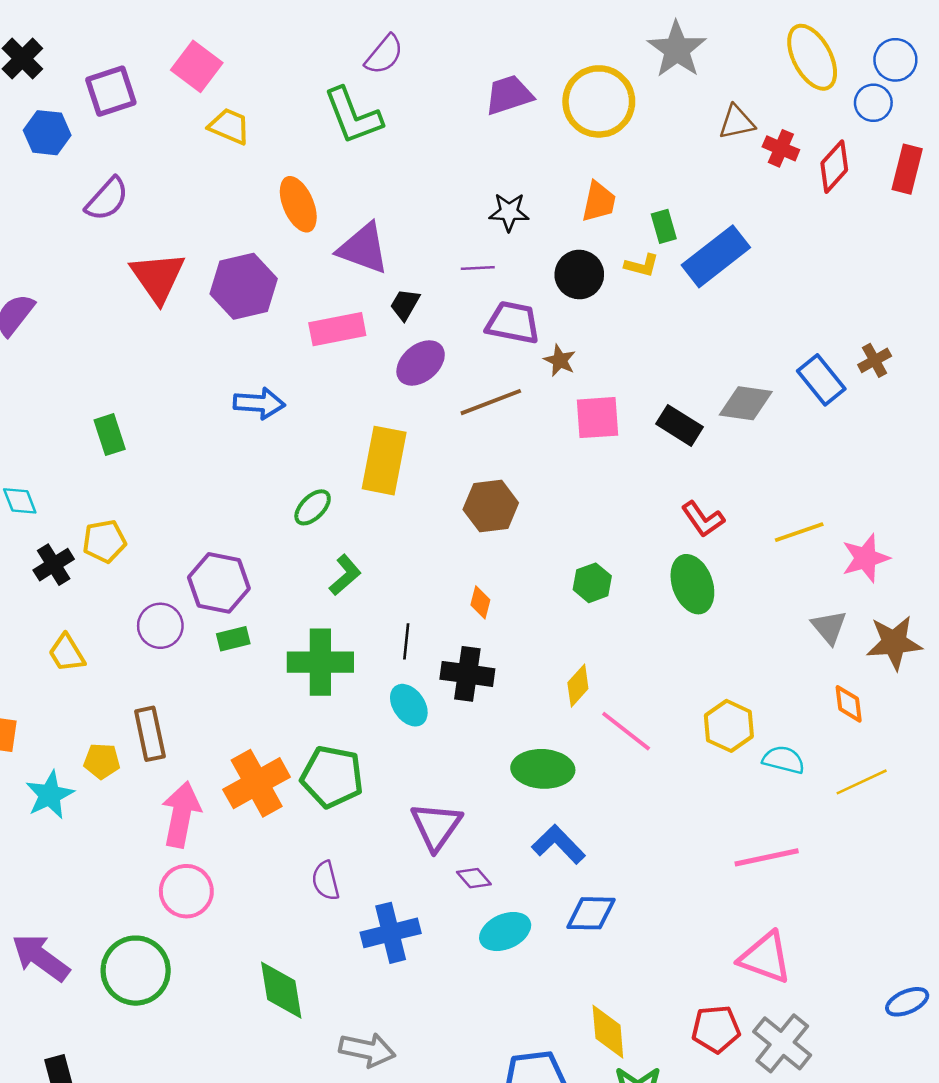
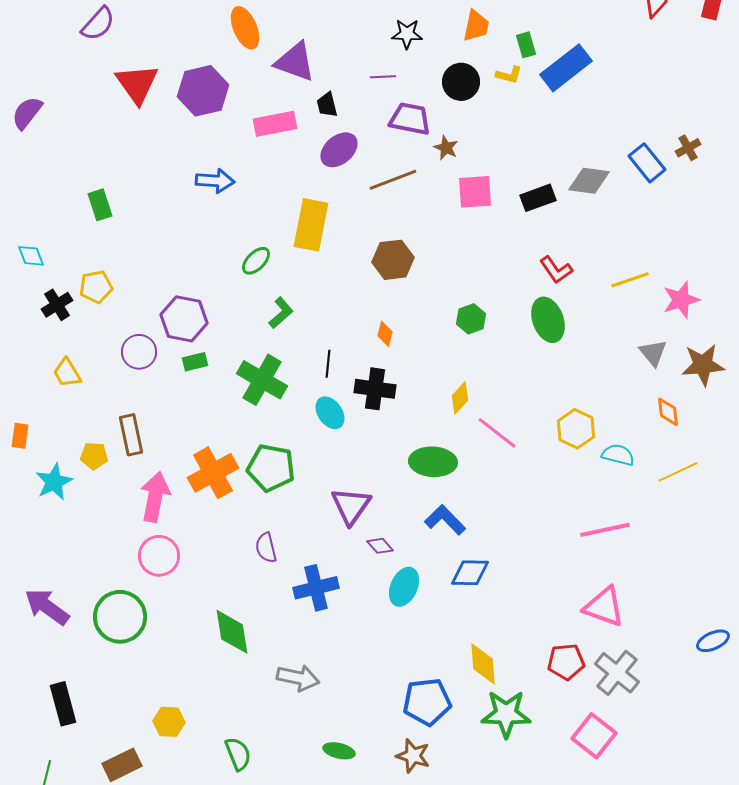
black trapezoid: (405, 304) -> (327, 105), turned -44
black rectangle: (679, 425) -> (538, 198), turned -52
green cross: (320, 662) -> (262, 380), turned 30
cyan ellipse: (505, 932) -> (404, 587), turned -42

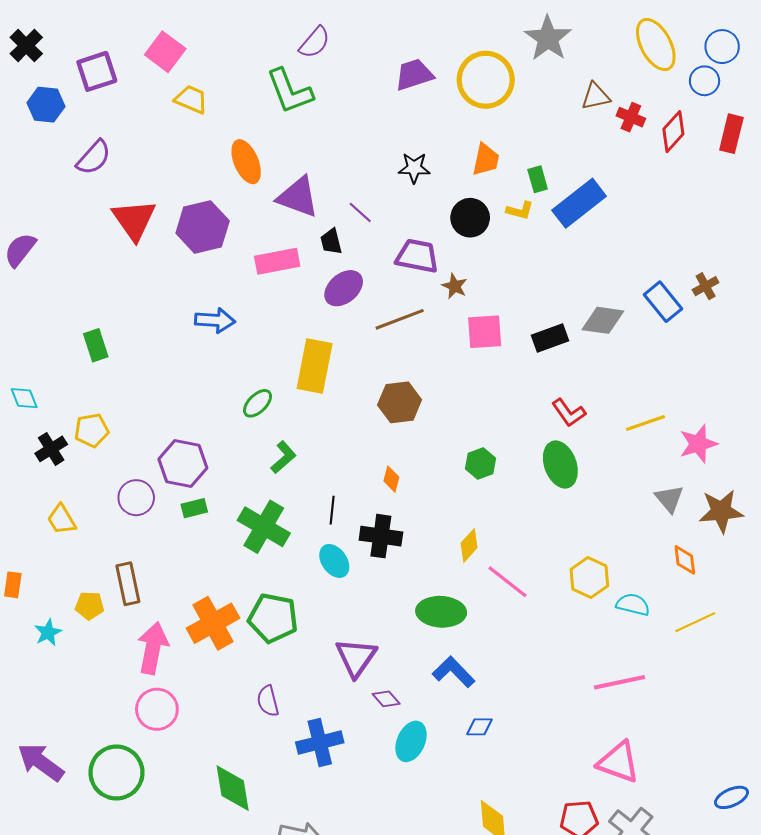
purple line: (383, 77) -> (360, 212), moved, turned 45
cyan star: (54, 482) -> (48, 633), size x0.7
blue diamond: (470, 573) -> (479, 727), size x0.7

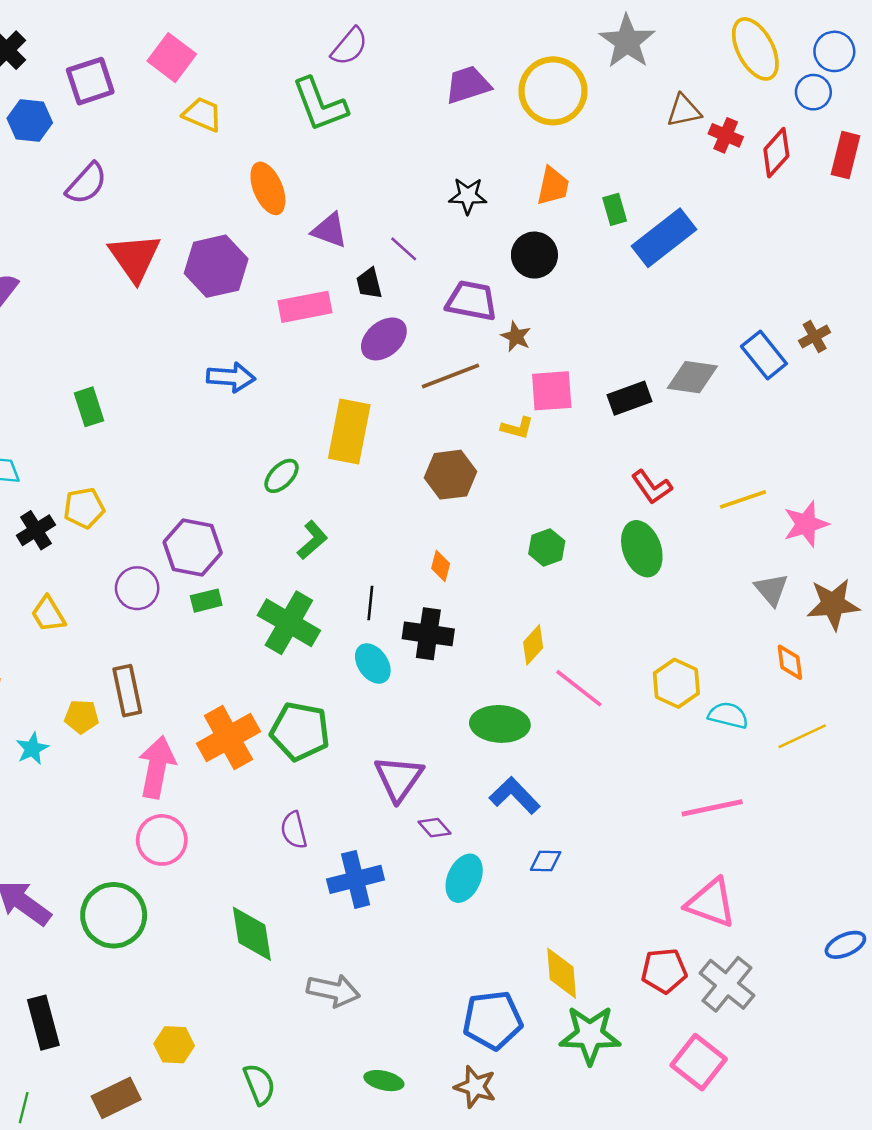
purple triangle: (298, 197) -> (330, 230), size x0.7
yellow L-shape: (520, 210) -> (517, 428), moved

